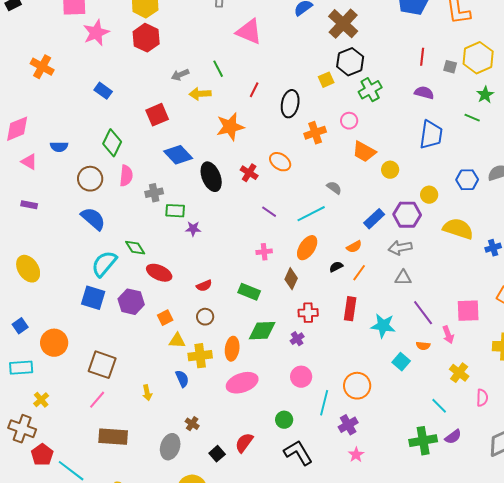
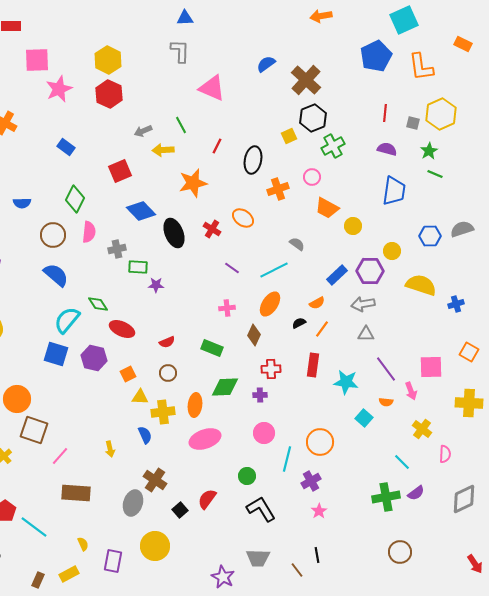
green star: (485, 95) -> (429, 151), moved
purple cross: (297, 339) -> (260, 395), turned 32
brown square: (102, 365) -> (34, 430), moved
brown cross: (192, 424) -> (155, 480), size x1.6

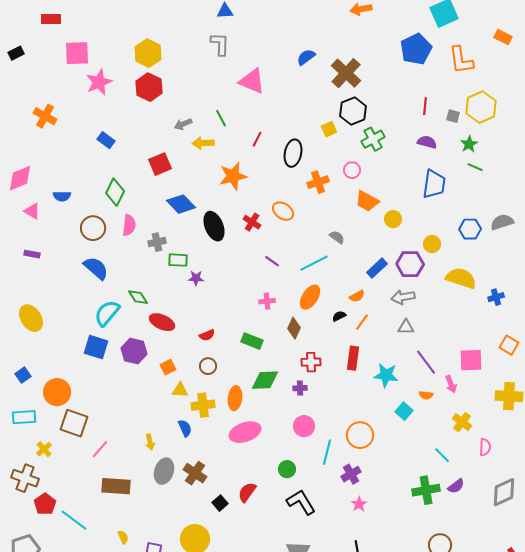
gray ellipse: (133, 503) -> (164, 471), moved

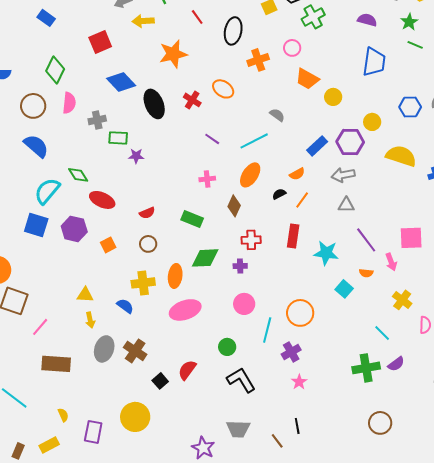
red line: (257, 139) -> (197, 17), turned -63
yellow triangle: (180, 390) -> (85, 295), moved
blue semicircle: (185, 428) -> (125, 306), turned -30

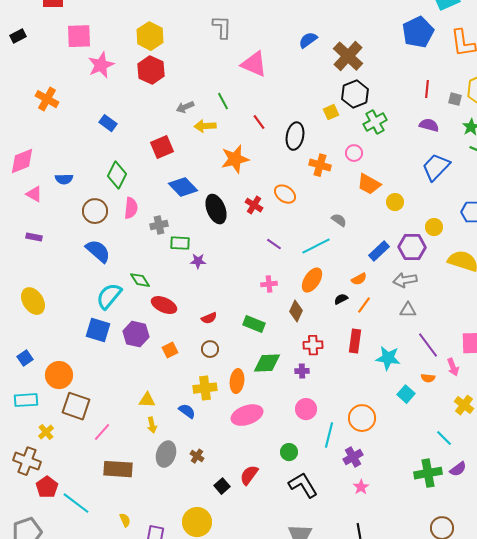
orange cross: (258, 60) -> (320, 165), turned 35
blue trapezoid: (374, 62) -> (436, 167), turned -144
brown cross: (135, 351) -> (197, 456), size x0.6

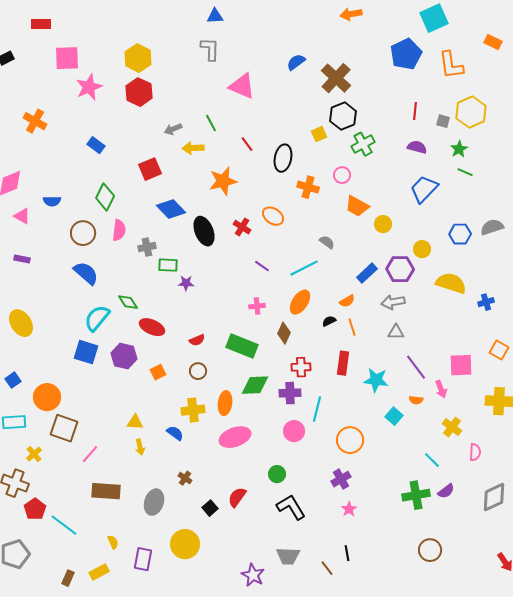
orange line: (364, 305) -> (352, 327), turned -54
green rectangle: (254, 324) -> (242, 346), size x1.4
purple cross: (302, 371) -> (290, 393), size x1.5
cyan line: (329, 435) -> (317, 409), moved
gray ellipse: (166, 454) -> (154, 502), moved

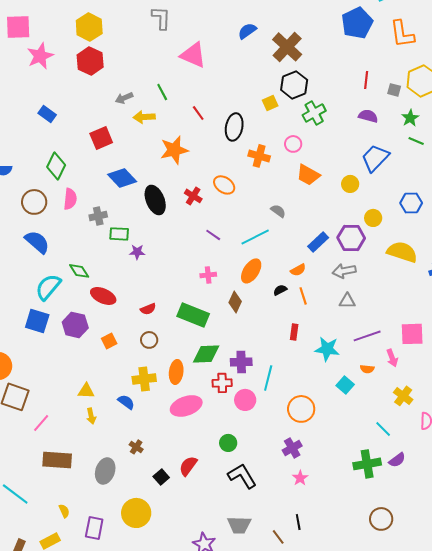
yellow circle: (383, 224) -> (350, 184), moved
red rectangle: (343, 363) -> (294, 332), size x0.7
red cross: (301, 367) -> (222, 383), moved
purple line: (416, 367) -> (367, 336), turned -72

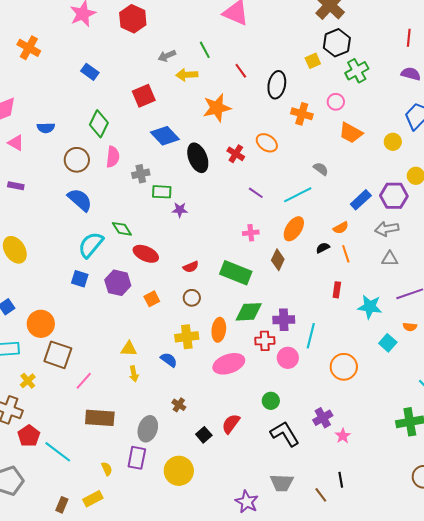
blue square: (37, 321) -> (80, 279), size x0.7
purple cross: (292, 448) -> (323, 418), moved
purple rectangle: (94, 528) -> (137, 458), moved

